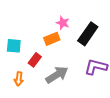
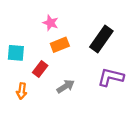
pink star: (63, 23) -> (51, 23), moved
gray arrow: (57, 75) -> (66, 86), size x0.7

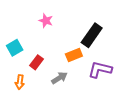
orange rectangle: (60, 45) -> (74, 55), moved
cyan square: (16, 53) -> (15, 48), turned -35

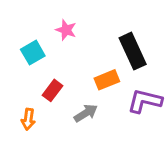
black rectangle: (92, 35) -> (133, 51), turned -60
cyan square: (15, 48) -> (33, 53), moved

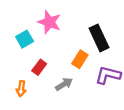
pink star: (66, 30) -> (49, 22), size x1.5
orange rectangle: (107, 80) -> (80, 59), turned -36

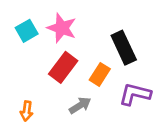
cyan square: (25, 39) -> (27, 31), moved
red rectangle: (39, 67) -> (63, 67), moved, size x1.5

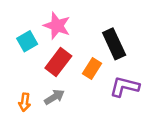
cyan square: (27, 31) -> (27, 41), moved
gray arrow: (80, 105) -> (54, 97), moved

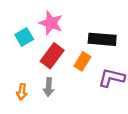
black rectangle: (114, 44) -> (102, 39), turned -60
gray arrow: (54, 97) -> (49, 87), turned 126

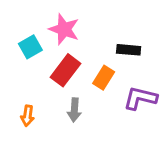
black rectangle: (102, 39) -> (129, 50), size x0.7
gray arrow: (49, 87) -> (74, 110), moved

